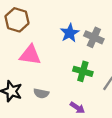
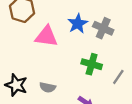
pink triangle: (30, 55) -> (46, 36), moved

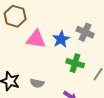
blue star: (78, 24) -> (61, 39), moved

